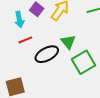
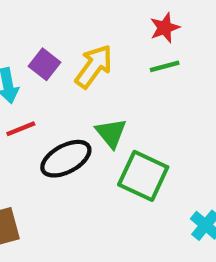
green square: (83, 62) -> (143, 176), turned -35

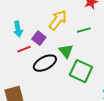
purple square: (44, 64) -> (39, 38), moved
green line: (165, 66) -> (84, 30), moved

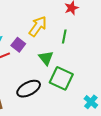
green line: (84, 30) -> (64, 37), turned -64
black ellipse: (45, 63) -> (29, 89), moved

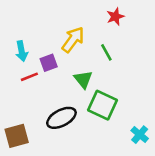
green line: (64, 37) -> (106, 52), turned -40
purple square: (18, 45) -> (49, 63), turned 32

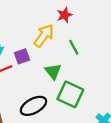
red star: (115, 17) -> (65, 15), moved

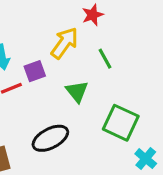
green square: (70, 94) -> (121, 123), moved

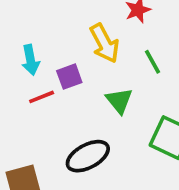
yellow arrow: (64, 43) -> (104, 43), turned 116

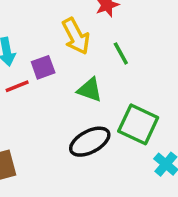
green triangle: (119, 101) -> (90, 90), turned -32
black ellipse: (88, 156) -> (90, 142), moved

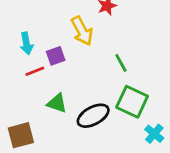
green line: (121, 53) -> (121, 63), moved
green triangle: (90, 90) -> (57, 103), moved

